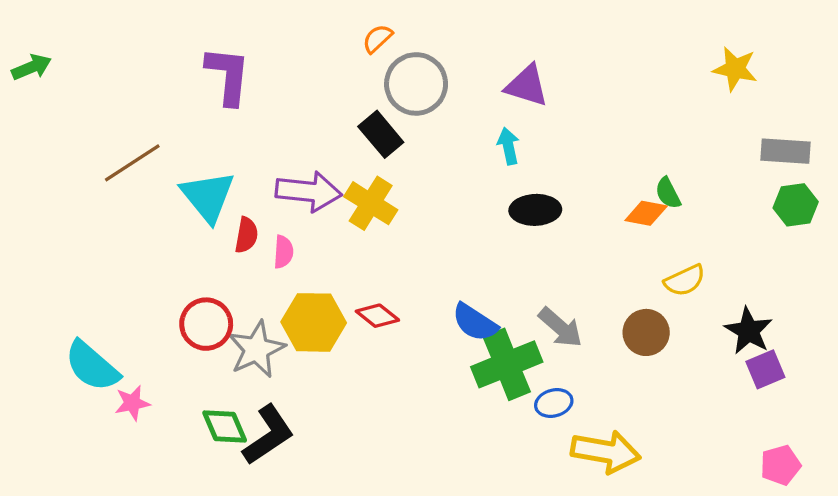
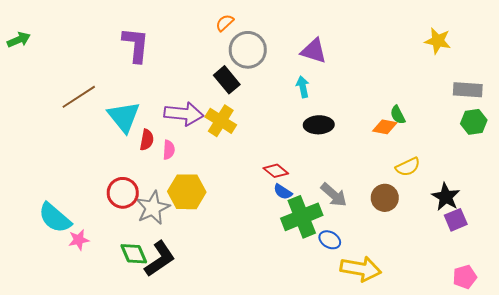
red diamond: (377, 316) -> (276, 171), moved
blue semicircle: (475, 322) -> (283, 192), size x0.7
blue ellipse: (554, 403) -> (330, 240), turned 45

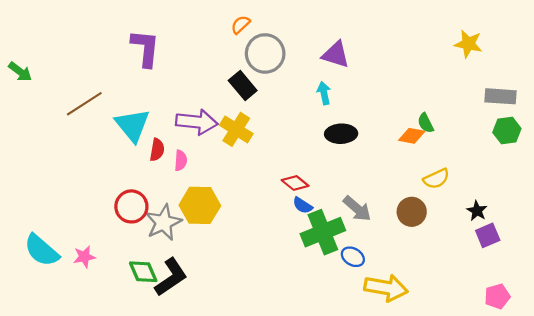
green arrow: (19, 40) -> (20, 72), moved, turned 60
black star: (446, 197) -> (477, 211), size x0.7
cyan semicircle: (55, 218) -> (42, 250), moved

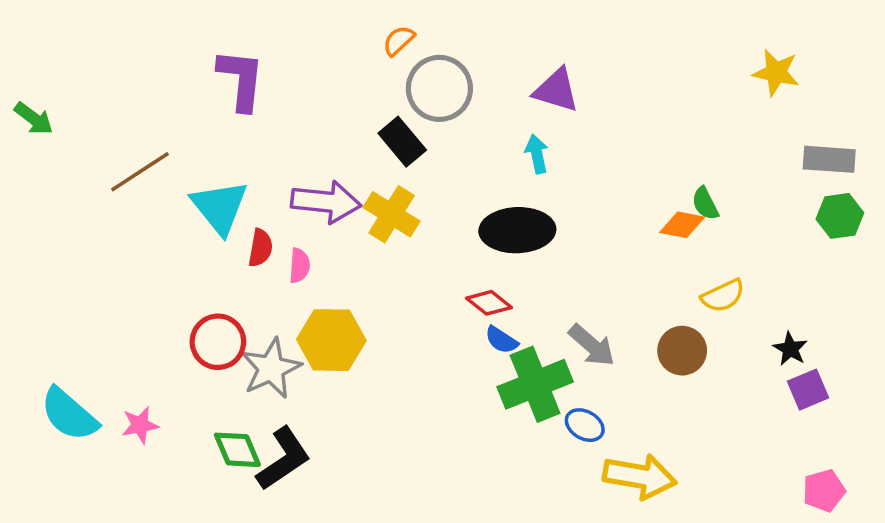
black ellipse: (341, 134) -> (517, 230), moved, size x1.4

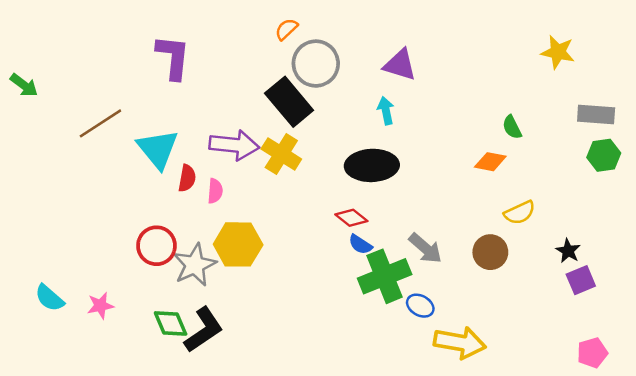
black rectangle: (402, 142) -> (289, 102), size x1.4
green semicircle: (705, 204) -> (512, 127), moved
cyan semicircle: (69, 414) -> (49, 298), size x0.7

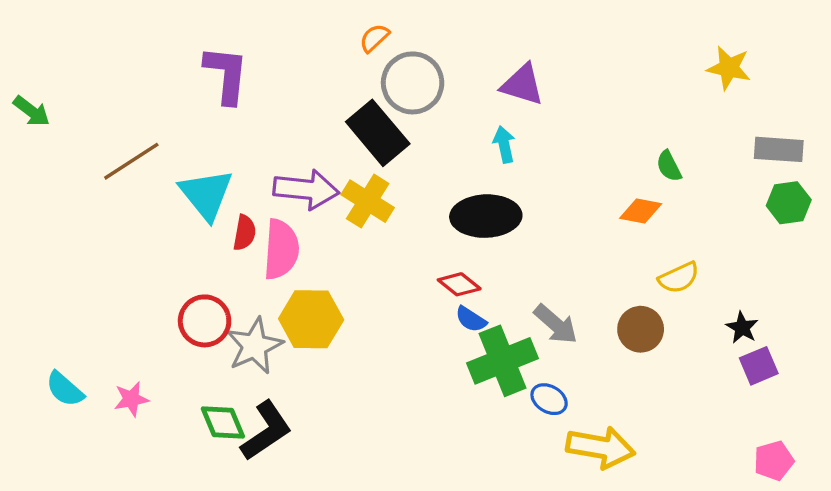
pink semicircle: (215, 191) -> (281, 249), size x1.8

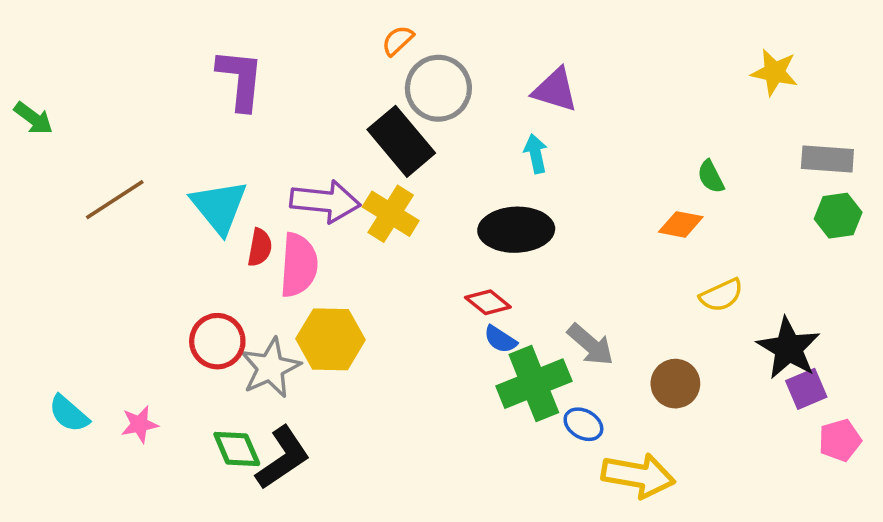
brown line: (131, 161) -> (115, 200), moved
black star: (742, 328) -> (789, 348), size x1.8
brown circle: (641, 329) -> (675, 384), moved
pink pentagon: (774, 461) -> (840, 440), moved

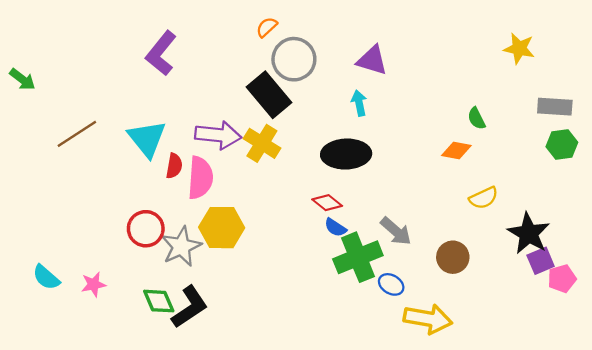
purple L-shape: (240, 79) -> (161, 53), turned -147
pink pentagon: (840, 440) -> (562, 279), moved

